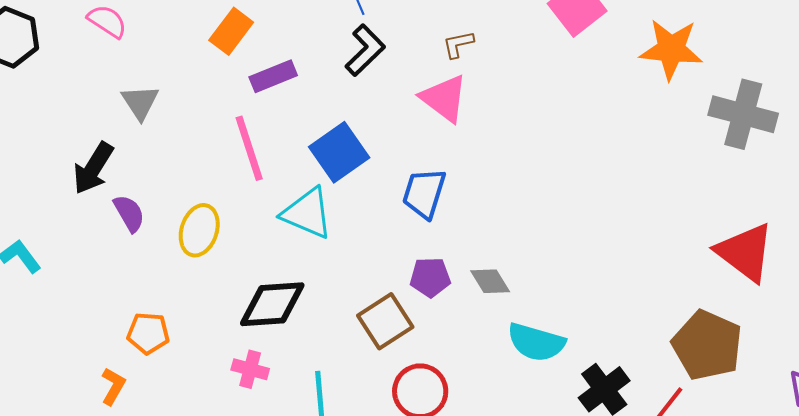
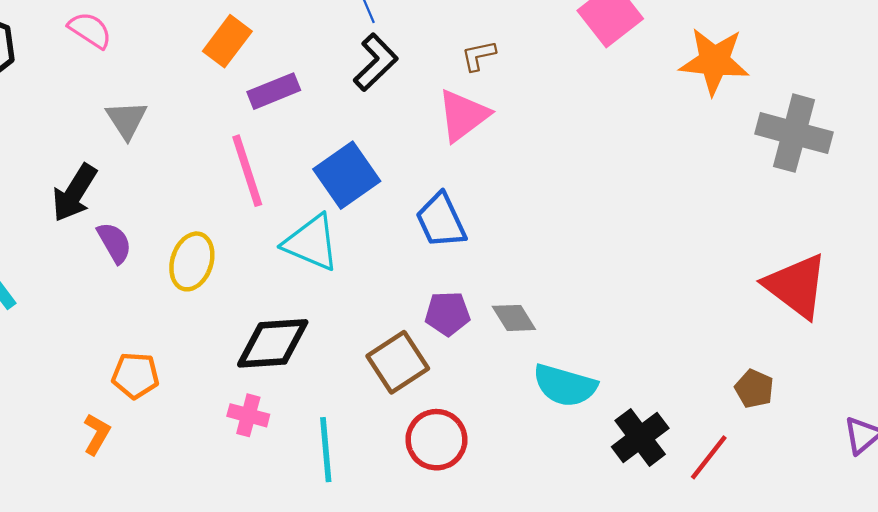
pink triangle: (444, 98) -> (463, 115), turned 46
blue trapezoid: (424, 193) -> (441, 221), turned -42
brown pentagon: (707, 345) -> (754, 389), size x0.5

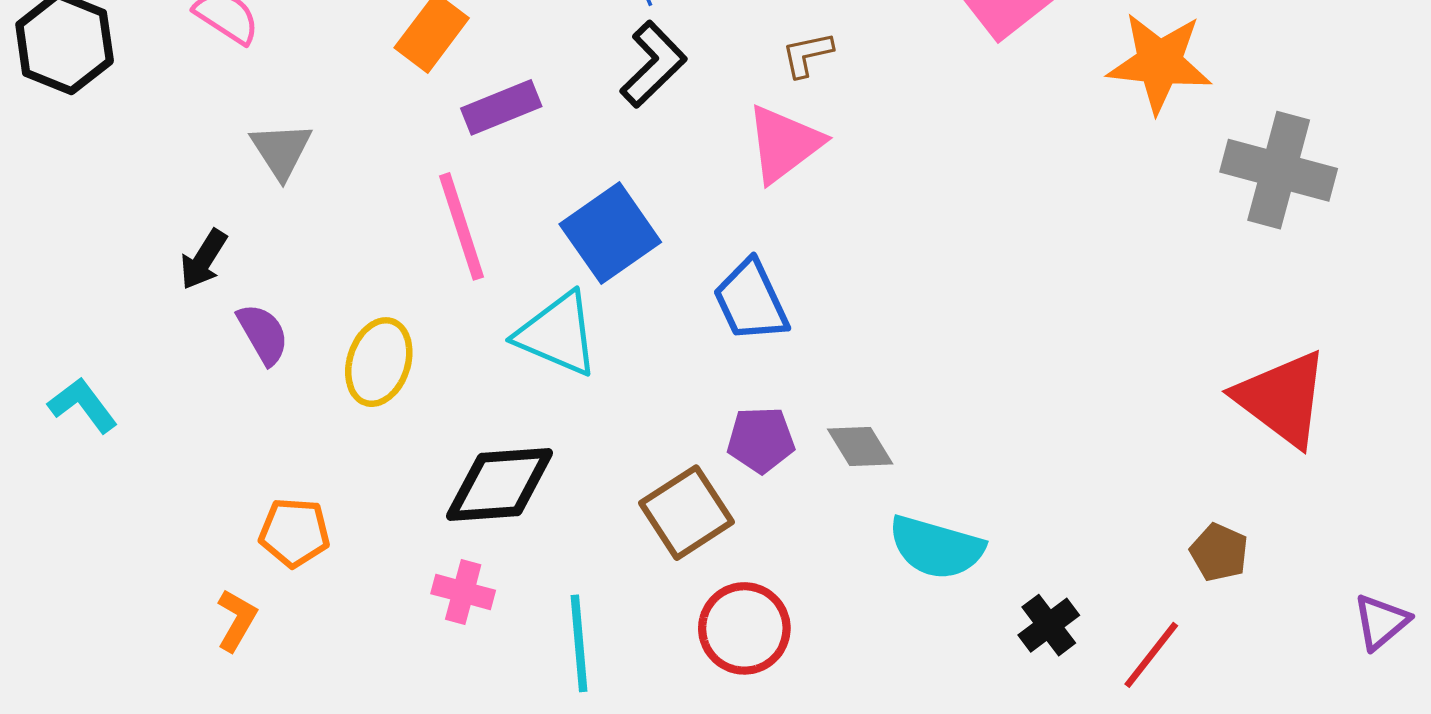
black arrow: (75, 193) -> (203, 260), size x0.7
black cross: (640, 437) -> (1049, 625), size x0.7

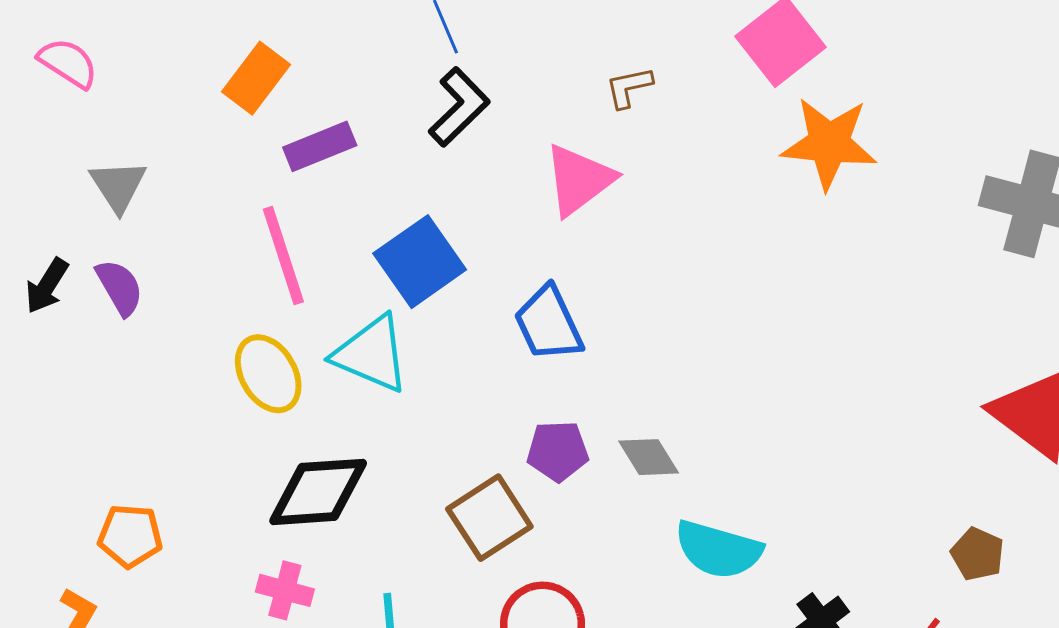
brown L-shape: (807, 54) -> (629, 87), moved
orange star: (1160, 63) -> (829, 143), moved
purple semicircle: (263, 334) -> (120, 287), moved
yellow ellipse: (379, 362) -> (268, 374), moved, turned -48

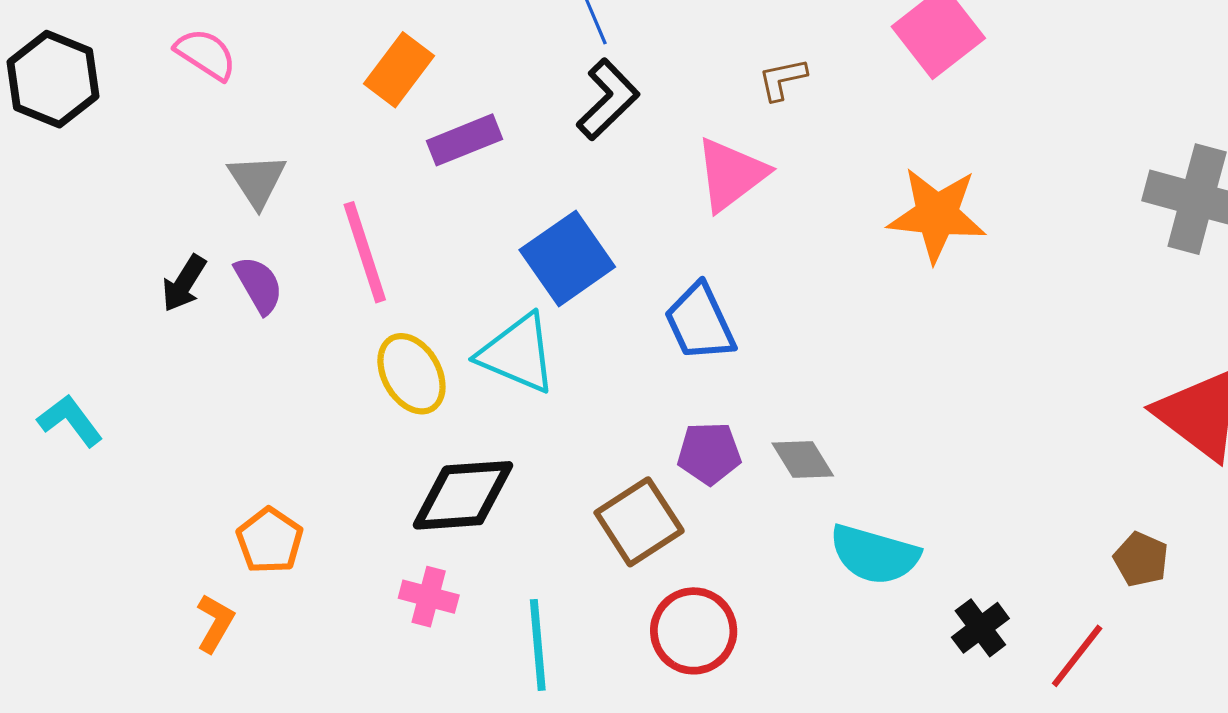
orange star: (829, 143) -> (937, 215), moved
pink line: (283, 255) -> (365, 252), moved
orange pentagon: (130, 536) -> (270, 541), turned 30

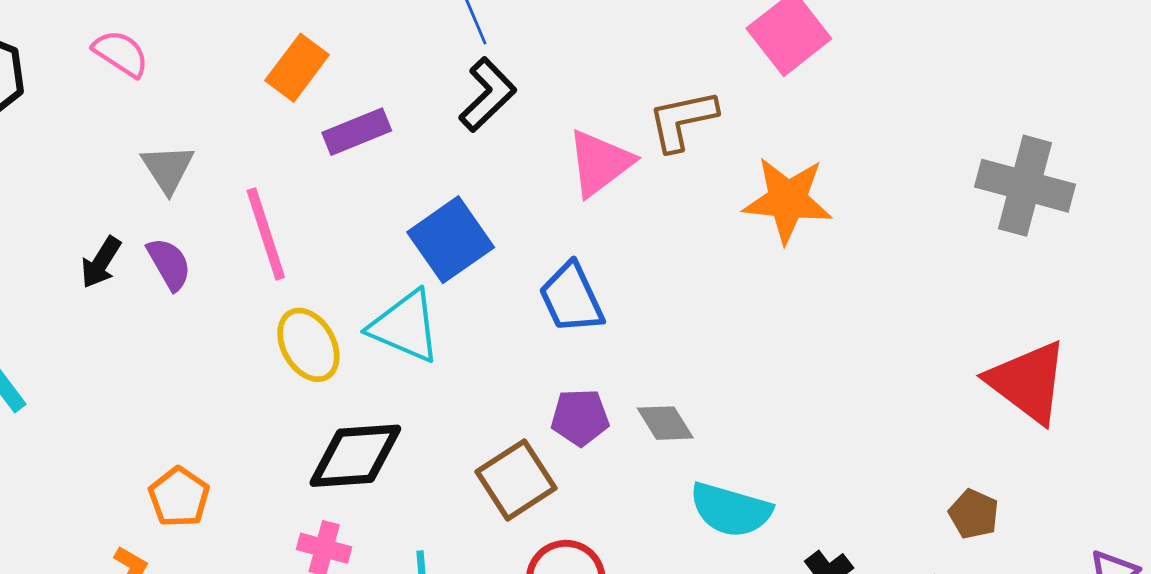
brown L-shape: (782, 79) -> (682, 120), moved, size x1.6

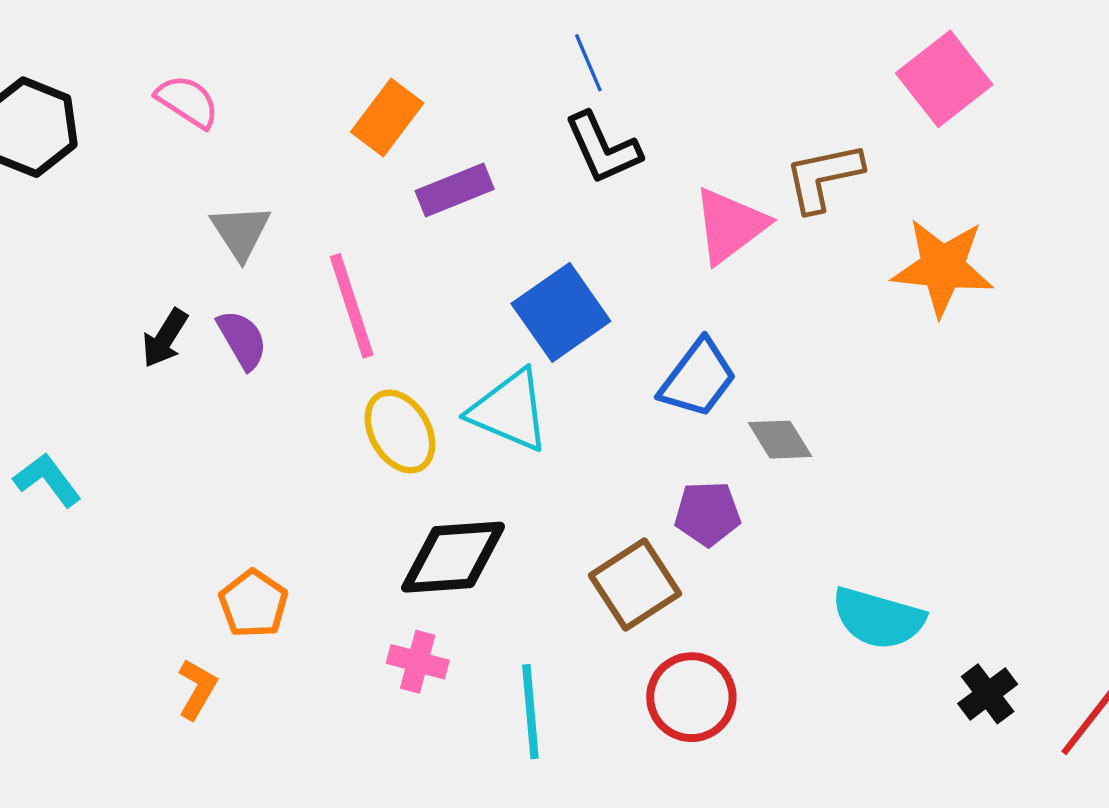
black L-shape: (488, 95) -> (603, 148), turned 110
blue trapezoid: (571, 298) -> (698, 378), turned -118
gray diamond: (665, 423) -> (780, 440), moved

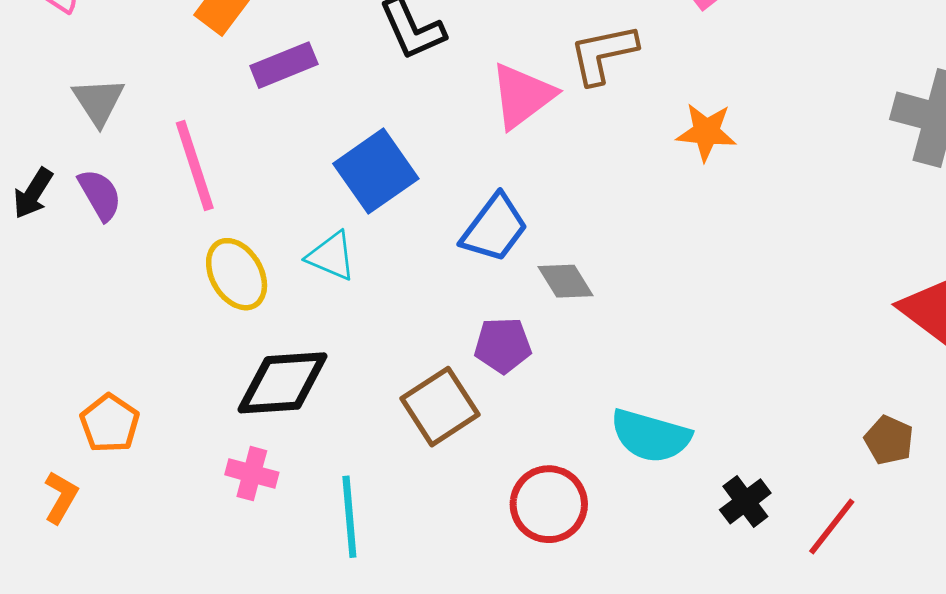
orange star: (943, 267) -> (706, 132), size x0.7
cyan triangle: (509, 411) -> (331, 256), size x0.7
red circle: (691, 697) -> (549, 504), moved

